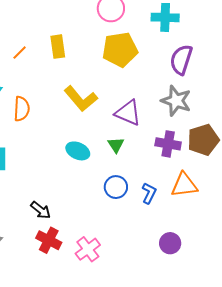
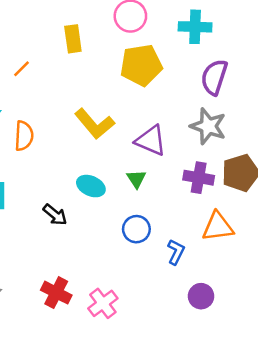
yellow rectangle: (58, 47) -> (73, 39), moved
blue L-shape: (149, 193) -> (176, 252), moved
black arrow: (41, 210) -> (55, 215), moved

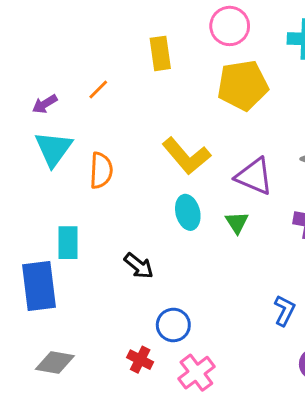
cyan ellipse: (91, 186) -> (188, 212), moved, turned 52
blue circle: (136, 229) -> (173, 325), moved
red cross: (56, 293) -> (140, 360), size x0.7

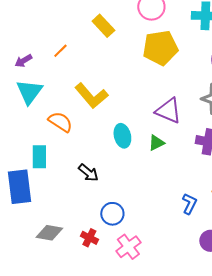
yellow rectangle: (160, 53) -> (103, 26), turned -35
yellow L-shape: (186, 156) -> (91, 96), moved
orange semicircle: (101, 170) -> (60, 122), moved, turned -60
green triangle: (237, 222) -> (156, 143), turned 36
gray diamond: (55, 363) -> (49, 233), moved

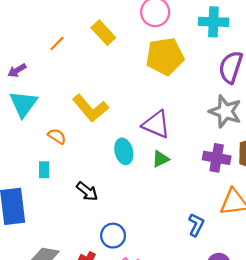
orange line: (60, 51) -> (57, 43), moved
purple triangle: (168, 111) -> (156, 124), moved
orange semicircle: (60, 122) -> (57, 136), size x0.7
cyan rectangle: (39, 157) -> (44, 170), moved, size x0.7

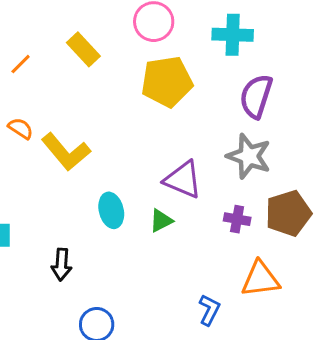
purple triangle: (156, 124) -> (183, 180), moved
orange semicircle: (57, 136) -> (21, 128), moved
purple cross: (217, 158) -> (237, 219), size x0.7
black arrow: (87, 191) -> (61, 264), turned 55

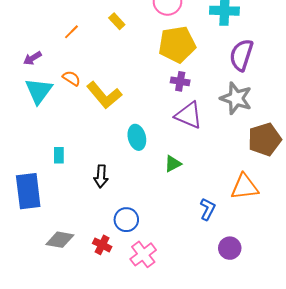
yellow rectangle: (83, 49) -> (117, 21), size x0.7
purple cross: (237, 219) -> (180, 81), moved
green triangle: (161, 221) -> (173, 164), moved

